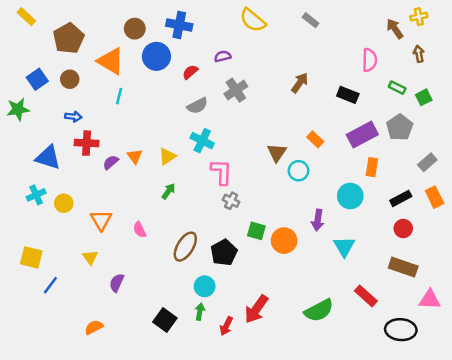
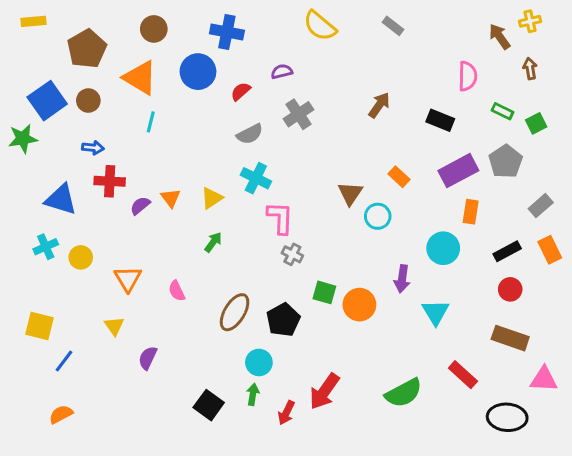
yellow rectangle: (26, 17) -> (34, 21), turned -48
brown circle: (135, 29) -> (154, 29), moved
blue square: (37, 79) -> (47, 101), size x1.4
orange semicircle: (94, 327) -> (61, 414), moved

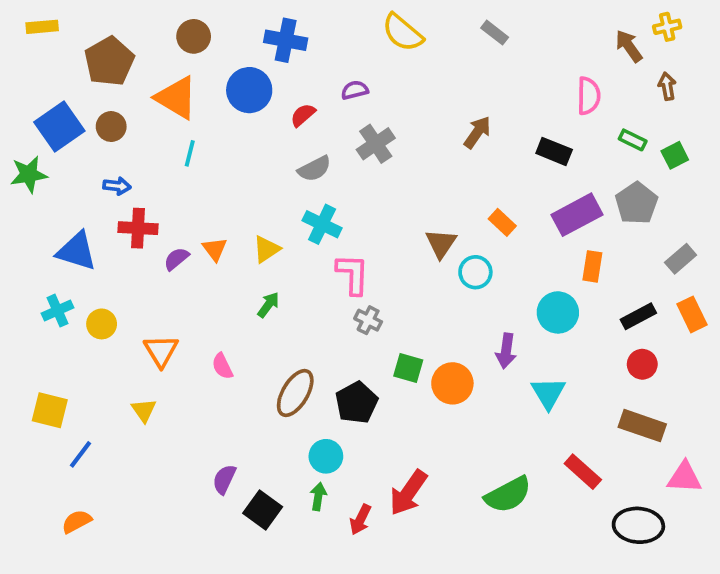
purple semicircle: (148, 358) -> (224, 479), moved

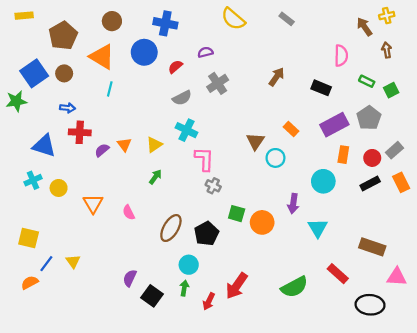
red circle: (642, 364) -> (372, 158), moved
yellow triangle: (144, 410) -> (73, 261), moved
orange semicircle: (77, 521) -> (30, 283), moved

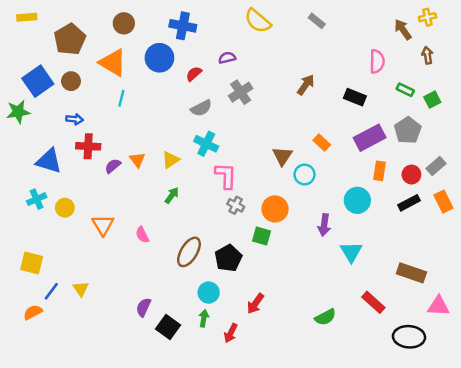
orange circle: (262, 222) -> (275, 209), moved
red arrow: (237, 286) -> (255, 304), moved, size x0.7
green semicircle: (294, 287) -> (325, 317), size x0.7

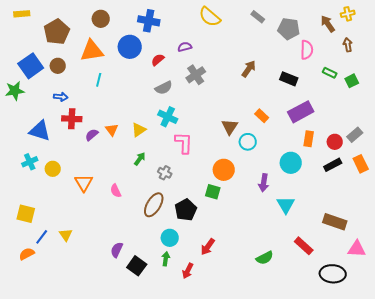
orange triangle: (113, 63) -> (92, 51), turned -40
gray pentagon: (408, 130) -> (289, 29), moved, turned -30
gray cross: (236, 205) -> (165, 173), moved

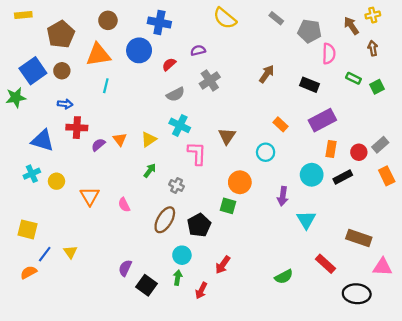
brown triangle: (230, 127) -> (227, 136), moved
black rectangle: (333, 165) -> (343, 177), moved

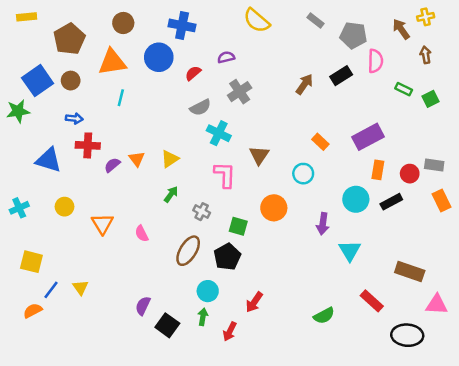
black rectangle: (310, 85) -> (341, 76), moved, turned -54
cyan cross: (180, 125) -> (219, 133), moved
gray rectangle: (380, 145) -> (434, 165), turned 49
cyan cross: (32, 174) -> (19, 208), moved
green square: (228, 206) -> (238, 226), moved

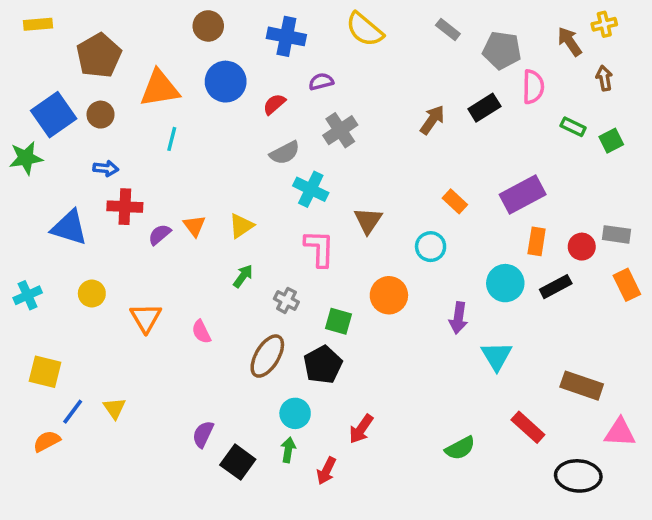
brown circle: (123, 23) -> (208, 26), moved
blue cross: (182, 25) -> (286, 36), moved

